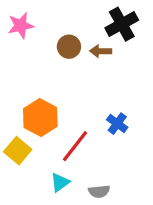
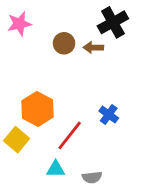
cyan triangle: (60, 182) -> (56, 169), turned 36

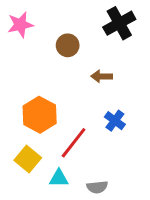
brown arrow: (93, 47) -> (102, 76), moved
yellow square: (17, 140) -> (28, 159), moved

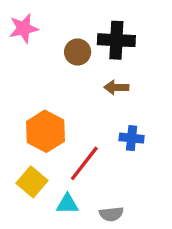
black cross: (119, 23) -> (116, 40), moved, turned 32
blue cross: (115, 121) -> (132, 138), turned -30

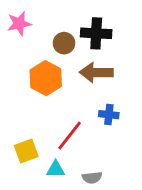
brown arrow: (116, 87) -> (96, 73), size x1.6
orange hexagon: (46, 131) -> (46, 78), moved
yellow square: (32, 182) -> (26, 151), turned 30

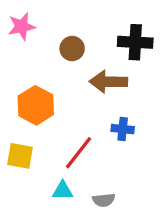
black cross: (96, 33) -> (135, 42), moved
orange hexagon: (46, 78) -> (36, 105), moved
yellow square: (26, 151) -> (20, 156), moved, turned 30

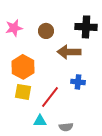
pink star: (22, 26) -> (14, 28), moved
yellow square: (20, 156) -> (23, 92), moved

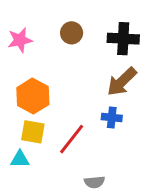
brown circle: (46, 31) -> (72, 33), moved
brown arrow: (69, 52) -> (122, 82), moved, turned -45
cyan triangle: (40, 121) -> (20, 159), moved

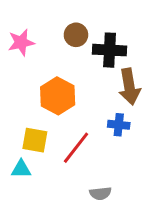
black cross: (123, 39) -> (110, 50), moved
brown arrow: (122, 82) -> (129, 87), turned -56
orange hexagon: (33, 96) -> (58, 96), moved

